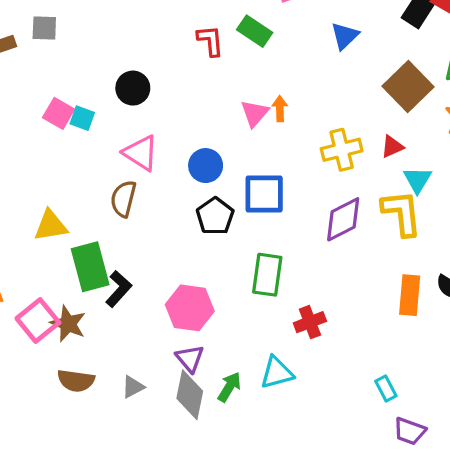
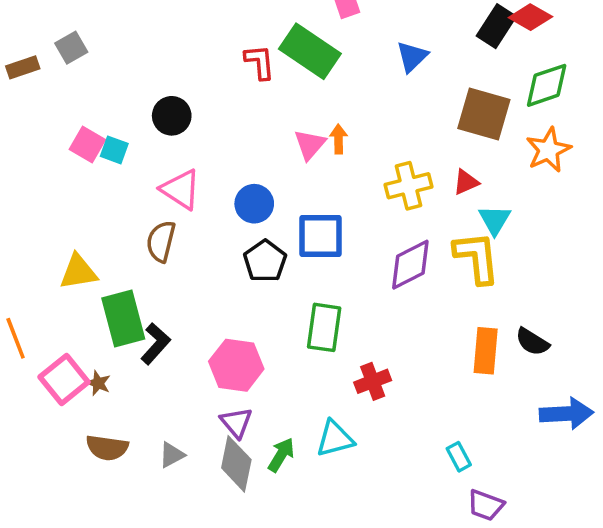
gray square: (44, 28) -> (71, 48), turned -32
green rectangle: (255, 31) -> (310, 51), size x1.5
brown square: (408, 86) -> (484, 114), turned -30
brown star: (68, 324) -> (98, 383), size x0.6

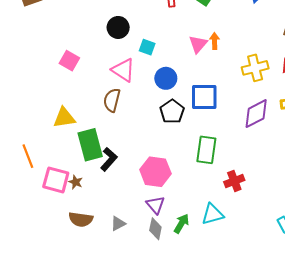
pink square: (87, 145) -> (69, 61), moved
cyan square: (114, 150) -> (147, 47), moved
pink square: (64, 380) -> (56, 180), turned -36
gray diamond: (236, 464) -> (155, 229), size x0.7

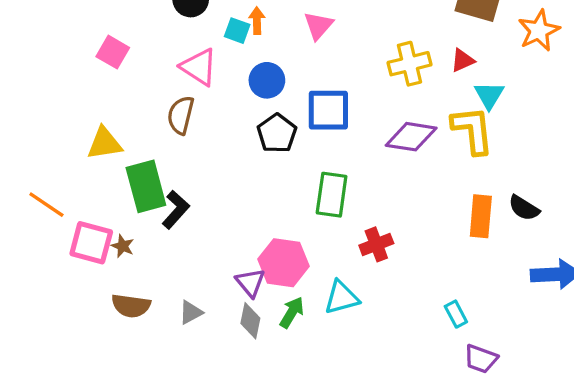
orange arrow: (215, 41) -> (257, 21), moved
purple diamond: (256, 114) -> (411, 137), turned 36
orange line: (28, 156) -> (46, 205), turned -35
pink hexagon: (155, 172) -> (284, 263), moved

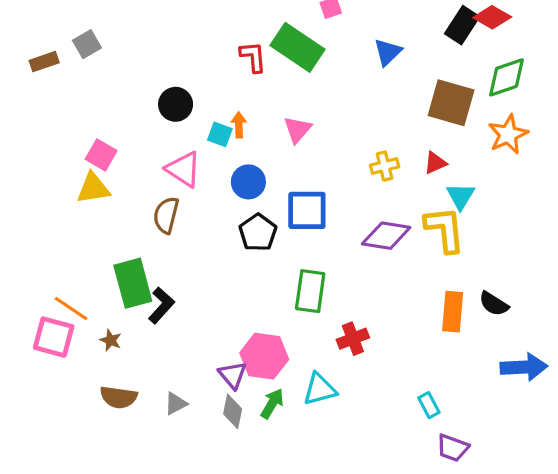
yellow cross: (410, 64) -> (385, 166), size x0.7
yellow triangle: (104, 143) -> (93, 188), moved
orange line: (46, 205) -> (71, 309), moved
pink square: (91, 243) -> (54, 337), moved

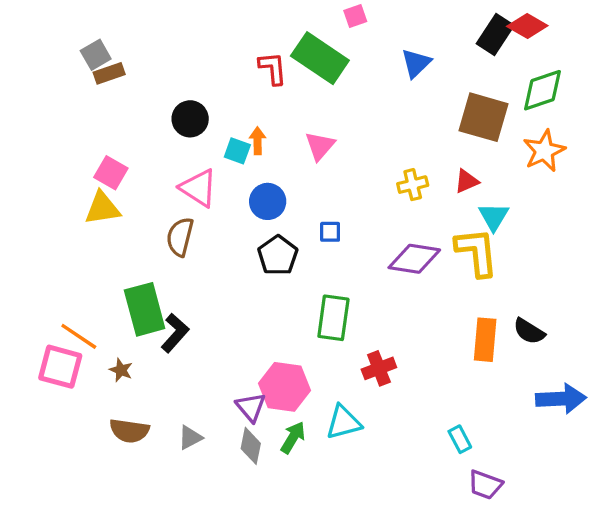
brown rectangle: (44, 62) -> (109, 73), moved
blue square: (307, 210) -> (330, 232), size x0.5

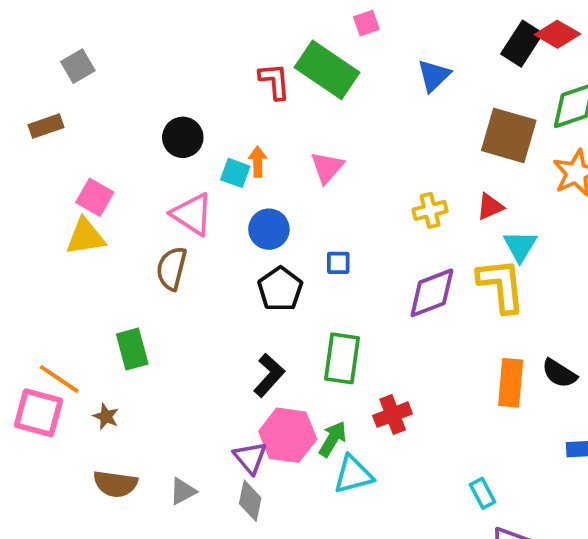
brown rectangle: (109, 73) -> (46, 126), moved
purple diamond: (414, 259) -> (432, 293), turned -30
green rectangle: (145, 309) -> (132, 349), size x0.7
black L-shape: (175, 333) -> (269, 375), moved
green arrow: (293, 437) -> (333, 439), moved

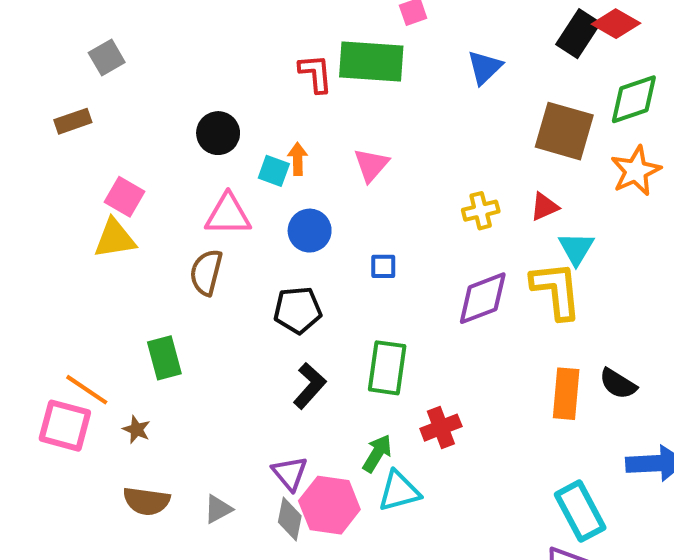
green rectangle: (327, 70) -> (371, 61), turned -30
pink triangle: (192, 214) -> (228, 215), turned -33
black pentagon: (280, 289) -> (298, 310), moved, turned 30
pink hexagon: (288, 435) -> (329, 505), moved
cyan rectangle: (483, 493) -> (580, 511), moved, size x1.8

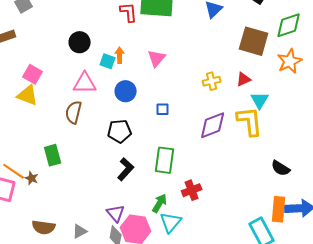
yellow triangle: (115, 239) -> (28, 95), turned 30
orange rectangle: (566, 394) -> (279, 209), moved
brown star: (137, 429) -> (32, 178), moved
cyan triangle: (399, 491) -> (171, 222), turned -35

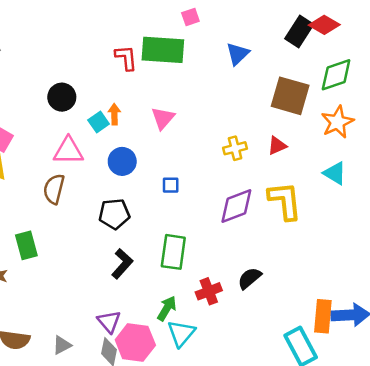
cyan square: (108, 61) -> (99, 122), turned 35
cyan triangle: (260, 100) -> (335, 173), moved, turned -30
black semicircle: (281, 168) -> (249, 278), moved, turned 108

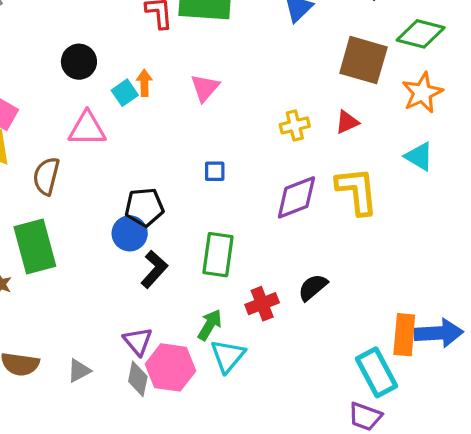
green diamond: (336, 75) -> (421, 34), turned 33
blue circle: (122, 161) -> (130, 233), moved
brown semicircle: (54, 189) -> (46, 176), moved
green rectangle: (26, 245) -> (35, 246), size x1.5

